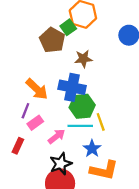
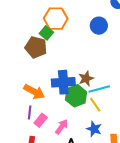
brown star: (83, 59) -> (86, 78), moved
cyan line: (80, 126) -> (99, 89), moved

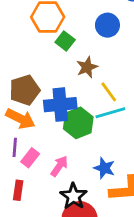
green square: (46, 33) -> (65, 41), moved
brown pentagon: (36, 47) -> (25, 90), moved, turned -30
brown star: (86, 78) -> (87, 67), moved
yellow line: (95, 105) -> (109, 92), moved

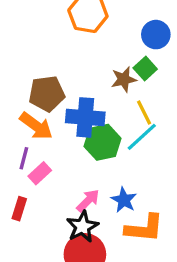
green square: (65, 41) -> (145, 69), moved
cyan line: (110, 113) -> (142, 137), turned -36
pink arrow: (59, 166) -> (88, 201), moved

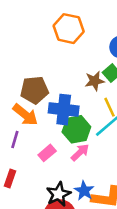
pink rectangle: (40, 173) -> (47, 153), moved
blue star: (124, 200) -> (84, 191), moved
pink arrow: (88, 201) -> (80, 152), moved

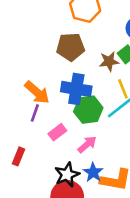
brown pentagon: (34, 90) -> (71, 47), moved
purple line: (15, 140) -> (35, 113), moved
pink arrow: (80, 152) -> (87, 144), moved

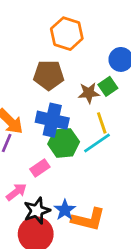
pink rectangle: (57, 132) -> (40, 168), moved
pink arrow: (87, 144) -> (16, 192), moved

